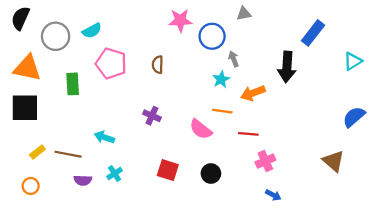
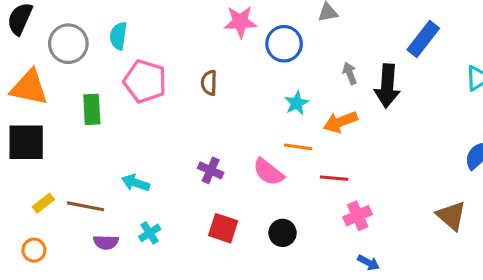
cyan semicircle: (92, 31) -> (118, 36), turned 126
gray arrow: (234, 59) -> (350, 73), moved
purple cross: (152, 116) -> (211, 170), moved

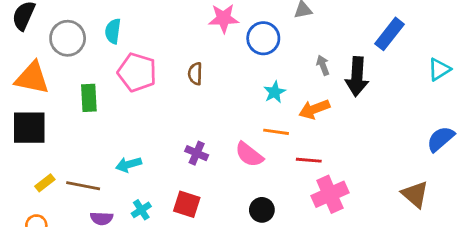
cyan arrow: (136, 183) -> (129, 164), turned -35
pink cross: (358, 216) -> (330, 194), size x1.4
red square: (223, 228) -> (187, 204), moved

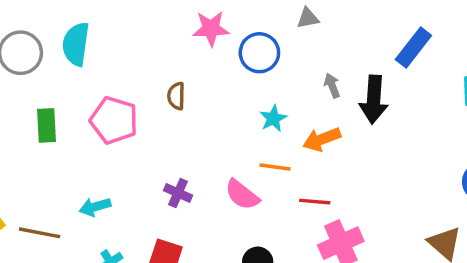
cyan semicircle: (113, 31) -> (76, 44), size x1.4
pink pentagon: (137, 72) -> (114, 120), moved

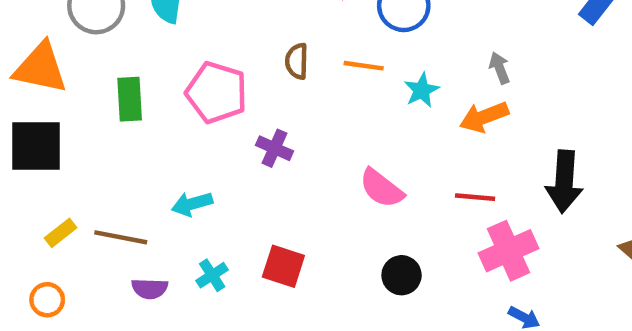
gray arrow: (332, 86) -> (500, 68), moved
black arrow: (374, 99) -> (564, 182), moved
orange line: (275, 167) -> (364, 66), moved
purple cross: (178, 193) -> (274, 148), moved

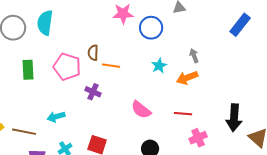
brown semicircle: (297, 61) -> (93, 53), moved
orange line: (364, 66) -> (111, 66), moved
black arrow: (564, 182) -> (234, 118), moved
pink cross: (508, 251) -> (198, 138), size x0.7

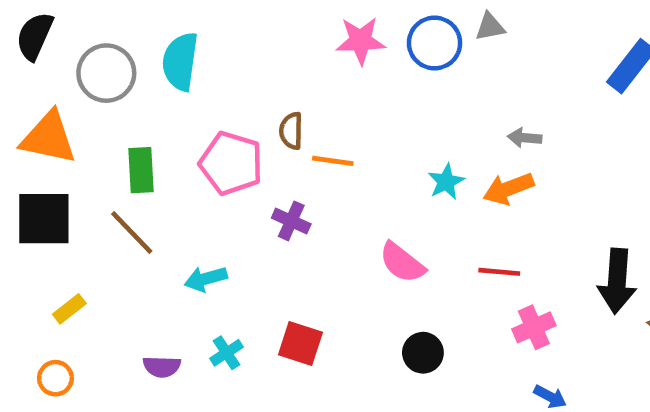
blue circle: (151, 28) -> (435, 43), moved
gray arrow: (194, 56) -> (525, 138), turned -64
cyan star: (159, 66) -> (446, 182), moved
brown line: (24, 132) -> (132, 233), moved, turned 35

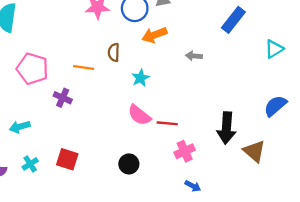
brown semicircle: (291, 131) -> (114, 52), moved
gray arrow: (525, 138) -> (194, 56), moved
orange arrow: (508, 189) -> (154, 35), moved
pink semicircle: (402, 263) -> (139, 115), moved

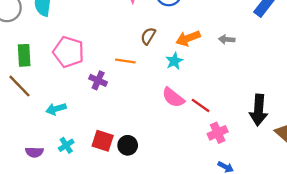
orange arrow: (154, 35) -> (188, 38), moved
brown semicircle: (114, 52) -> (148, 36), turned 30
orange line: (84, 68) -> (125, 61), moved
red line: (167, 123) -> (201, 105), turned 30
black circle: (129, 164) -> (128, 145), moved

